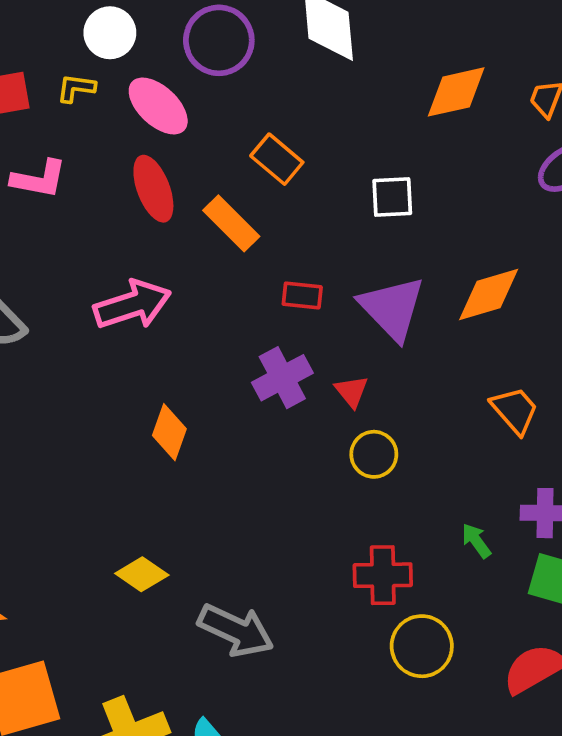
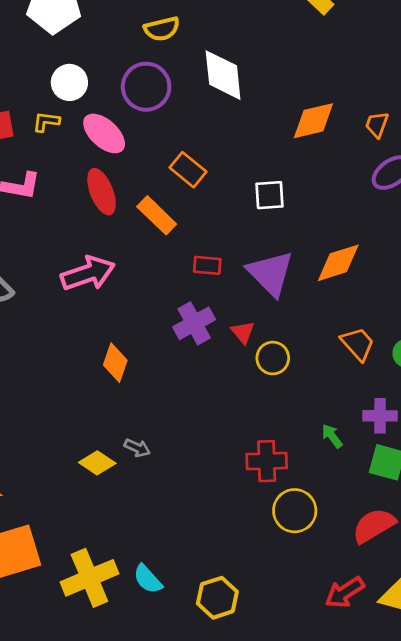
yellow circle: (374, 454) -> (273, 358), moved
gray arrow: (236, 630) -> (137, 448), moved, size x0.5

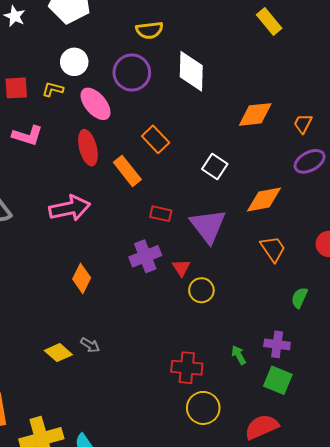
white square: (270, 195) -> (215, 167), turned 30
orange diamond: (338, 263) -> (264, 199), moved
orange trapezoid: (358, 344) -> (273, 249), moved

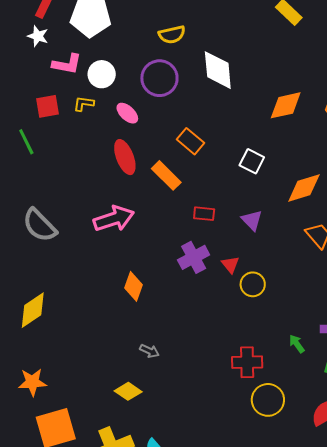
pink ellipse: (95, 104) -> (127, 113), size x0.7
pink L-shape: (27, 136) -> (67, 64), moved
purple triangle: (208, 226) -> (252, 220), size x0.6
yellow diamond: (58, 353) -> (128, 391), moved

